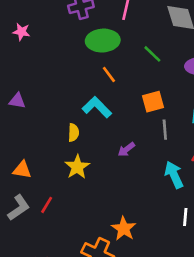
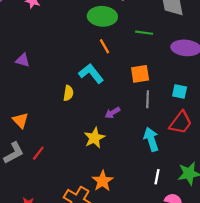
green line: (152, 54) -> (144, 33), turned -42
yellow star: (77, 167) -> (94, 138), moved
orange triangle: (22, 170) -> (20, 120), turned 30

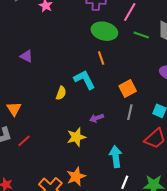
green line: (144, 33) -> (141, 35), moved
orange square: (140, 74) -> (128, 89), turned -30
cyan arrow: (151, 139) -> (116, 157), moved

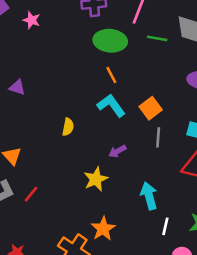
cyan L-shape: (84, 80) -> (111, 106), moved

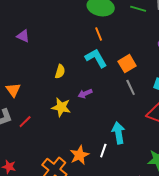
gray line: (158, 137) -> (131, 87), turned -35
purple arrow: (117, 151) -> (85, 94), moved
yellow star: (96, 179) -> (61, 107), moved, turned 30
white line: (165, 226) -> (103, 151), moved

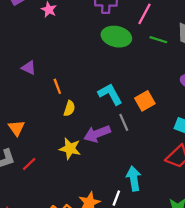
orange line: (99, 34) -> (57, 86), moved
gray line: (131, 87) -> (124, 122), moved
purple arrow: (85, 94) -> (97, 134), size x1.6

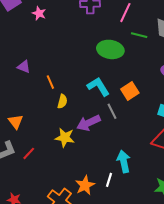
green ellipse: (116, 37) -> (110, 49), moved

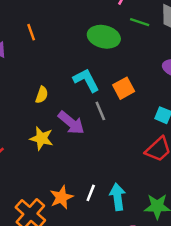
orange line: (50, 82) -> (31, 32), moved
purple arrow: (89, 123) -> (71, 123), turned -120
cyan arrow: (124, 161) -> (118, 197), moved

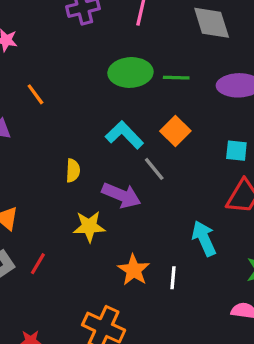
green line: (140, 22) -> (176, 78), moved
orange star: (61, 197) -> (134, 270), moved
cyan arrow: (118, 197) -> (204, 238), moved

